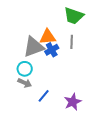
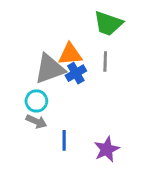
blue line: (44, 96) -> (64, 140), turned -40

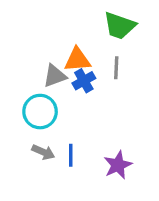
gray triangle: (50, 69) -> (55, 76), size x0.7
cyan circle: (36, 101) -> (40, 112), size x1.4
gray arrow: (36, 121) -> (43, 152), moved

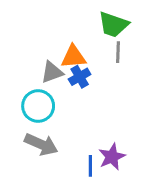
gray line: (116, 68) -> (118, 52), moved
gray arrow: (43, 152) -> (41, 144), size x1.5
blue line: (71, 155) -> (90, 166), moved

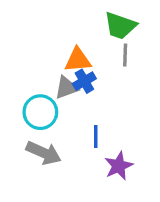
gray triangle: (52, 72) -> (66, 88), moved
blue line: (90, 166) -> (96, 137), moved

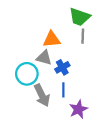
blue cross: (84, 81) -> (62, 67), moved
gray triangle: (66, 88) -> (44, 58), turned 35
gray arrow: (44, 153) -> (42, 95), moved, turned 40

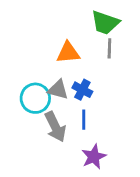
gray triangle: (44, 58) -> (58, 90), moved
blue cross: (62, 67) -> (82, 90), turned -32
purple star: (78, 109) -> (94, 157), moved

